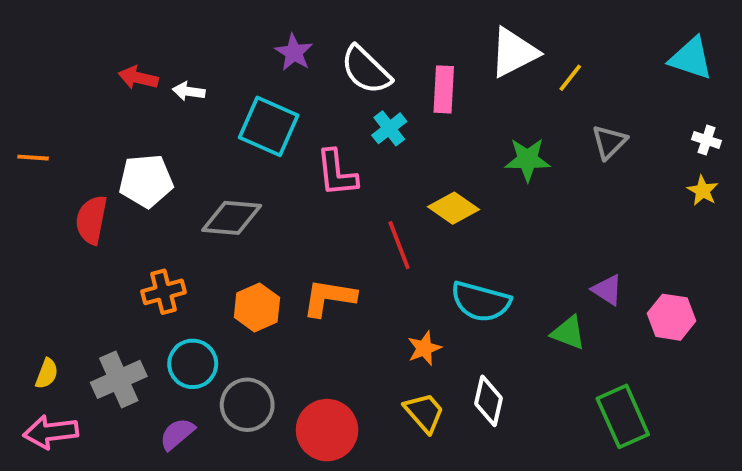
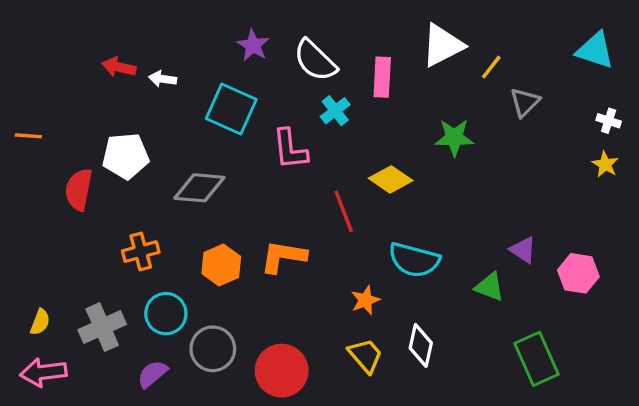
gray triangle: (609, 142) -> (525, 102), moved

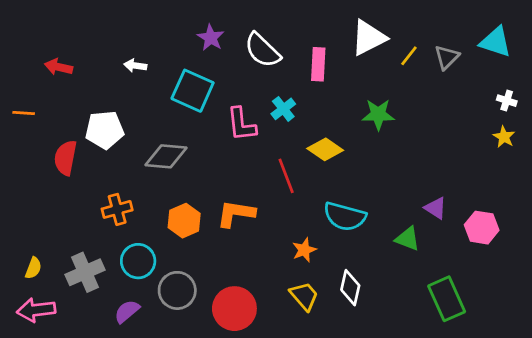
red arrow: (119, 67) -> (58, 67), moved
gray triangle: (525, 102) -> (447, 57), moved
cyan cross: (335, 111) -> (283, 109), moved

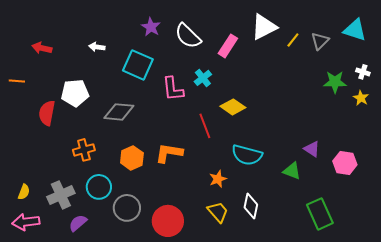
pink rectangle: (318, 64) -> (228, 46), turned 30
green star: (378, 114) -> (335, 82), moved
purple semicircle: (127, 311) -> (78, 223), moved

